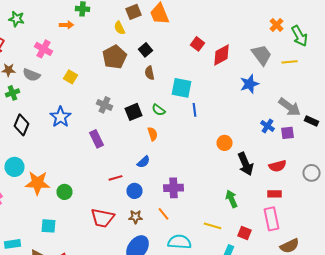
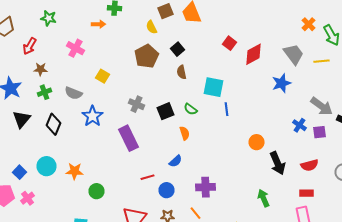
gray semicircle: (32, 75) -> (74, 93), moved
purple rectangle: (96, 139) -> (128, 138), size x1.4
orange star: (38, 183) -> (74, 171), moved, size x0.7

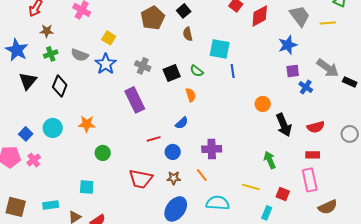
blue star: (92, 116) -> (106, 64), moved
purple square: (320, 132) -> (293, 71), moved
orange star: (74, 171) -> (87, 124), moved

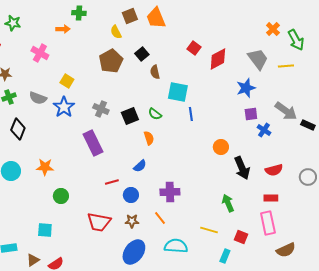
brown semicircle: (188, 34) -> (155, 72), moved

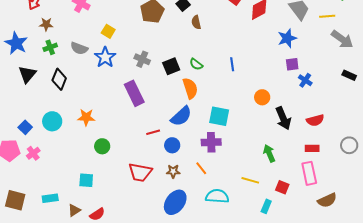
cyan square: (178, 92) -> (219, 116), moved
gray arrow: (286, 111) -> (342, 39), moved
orange semicircle: (149, 138) -> (190, 88), size x1.5
blue semicircle: (140, 166) -> (181, 116), size x1.6
gray circle: (308, 177) -> (349, 145), moved

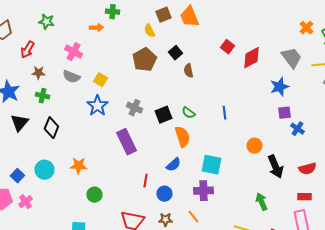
green cross: (50, 47) -> (42, 96), turned 32
gray semicircle: (79, 48) -> (71, 77), moved
blue semicircle: (181, 116) -> (173, 165), size x0.7
red line: (153, 132) -> (145, 181), turned -64

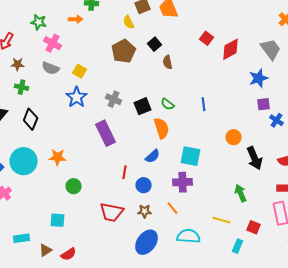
green star: (46, 22) -> (39, 22), moved
cyan circle: (44, 170) -> (24, 161), size x1.4

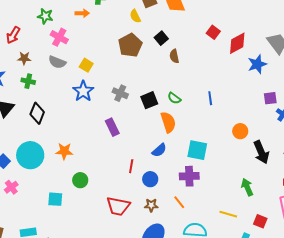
blue star: (259, 78) -> (257, 64), moved
purple rectangle: (106, 133) -> (112, 127), size x0.7
cyan square: (58, 220) -> (55, 199), moved

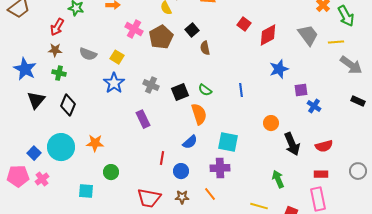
red arrow: (13, 35) -> (57, 27), moved
pink cross: (59, 37) -> (134, 29), moved
blue star: (257, 64) -> (279, 69), moved

